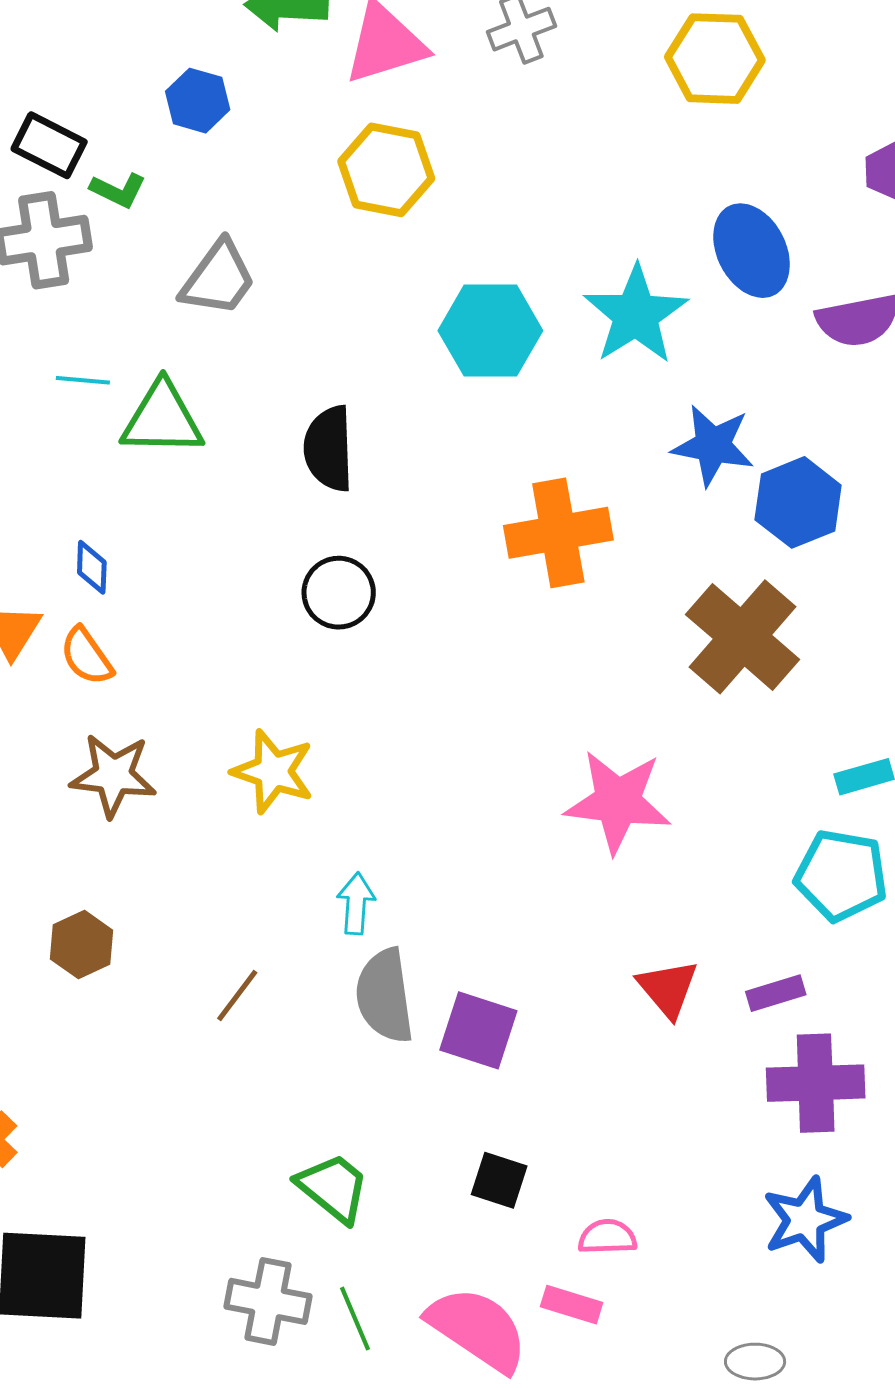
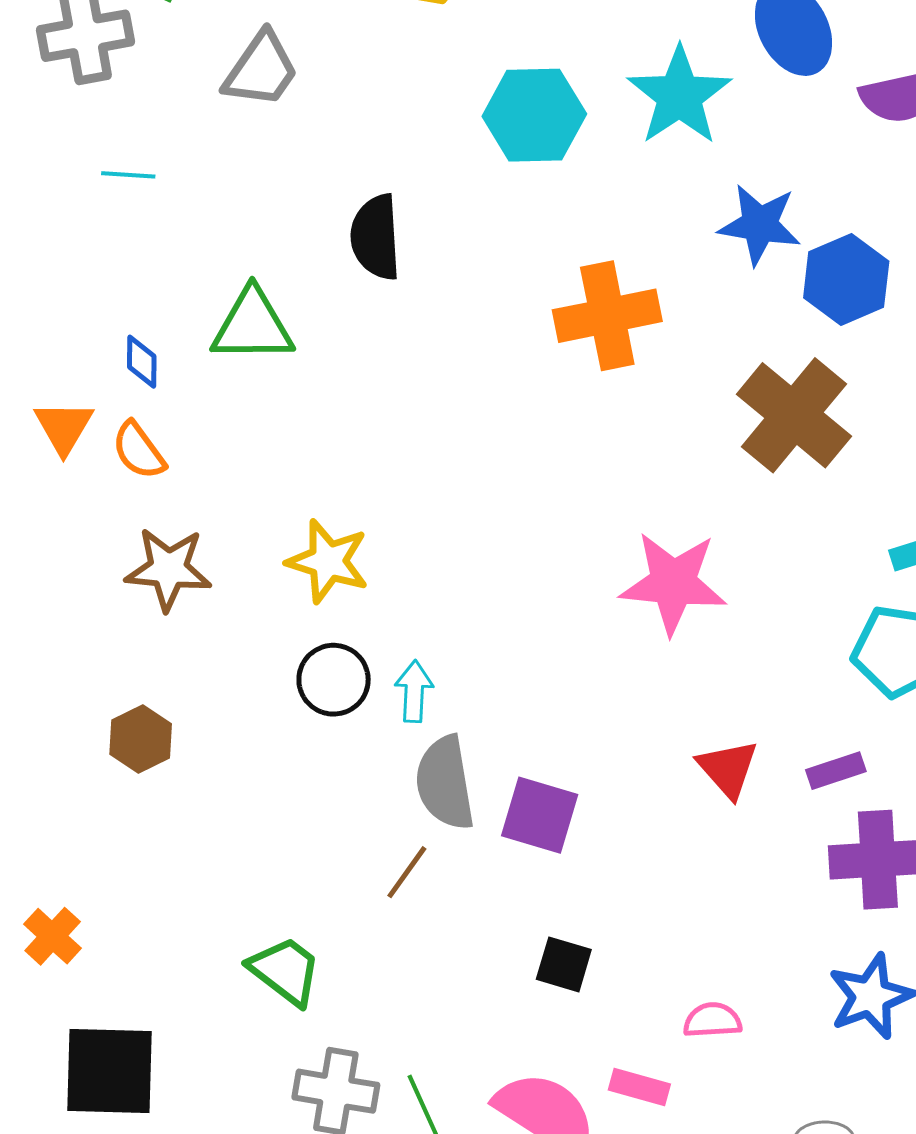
green triangle: (162, 419) -> (252, 326), moved
black circle: (339, 593) -> (334, 680), moved
brown line: (237, 996) -> (407, 872), moved
green trapezoid: (333, 1188) -> (285, 971), moved
pink semicircle: (607, 1237) -> (712, 1020), moved

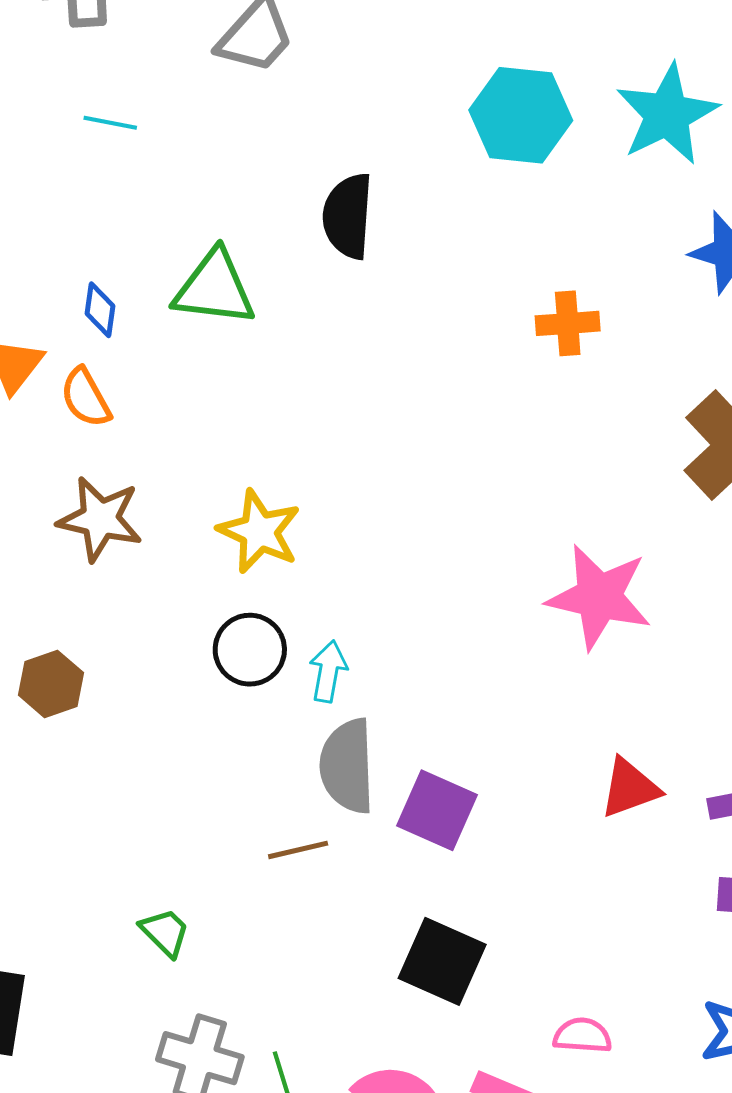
orange cross: (607, 316) -> (568, 323), size x0.6
red triangle: (728, 769) -> (630, 788), turned 44
brown line: (407, 872) -> (298, 850), turned 34
black square: (564, 964) -> (442, 961), size x1.5
green trapezoid: (285, 971) -> (165, 932), size x0.7

